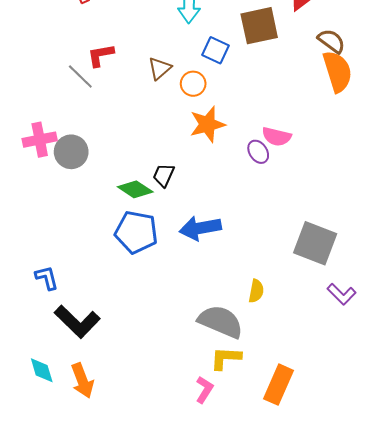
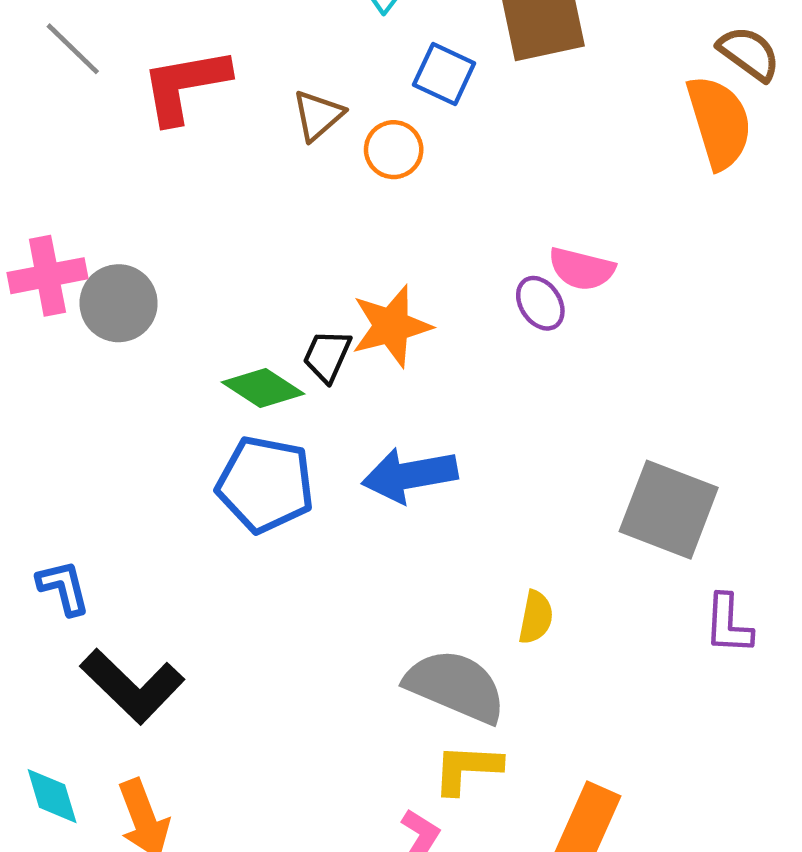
brown semicircle: (331, 41) -> (749, 53), moved
red L-shape: (101, 55) -> (185, 85), size x1.5
gray line: (80, 77) -> (73, 49), moved
orange star: (207, 124) -> (391, 326), moved
purple L-shape: (342, 294) -> (728, 624), turned 48

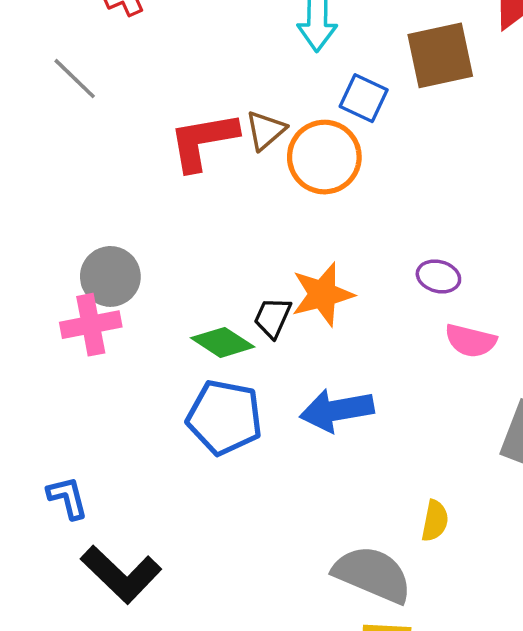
red L-shape: (185, 85) -> (203, 141), moved
orange circle: (394, 150) -> (324, 157), size x1.6
pink semicircle: (582, 269) -> (471, 341), moved
pink cross: (47, 276) -> (91, 325), moved
purple ellipse: (540, 303) -> (438, 276), turned -42

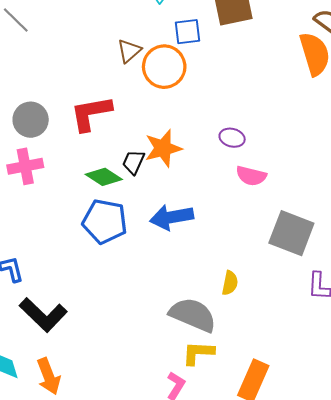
blue square: (364, 98) -> (187, 32), turned -32
red L-shape: (203, 141) -> (91, 113), moved
gray circle: (110, 276) -> (31, 120), moved

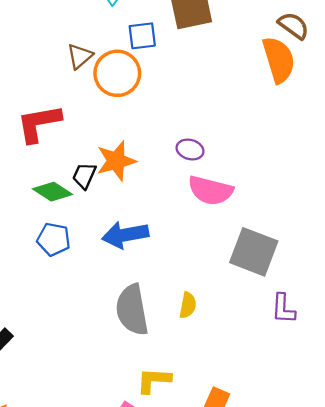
pink semicircle: (251, 176) -> (211, 190), size x1.4
blue pentagon: (105, 221) -> (54, 239), size x0.7
gray semicircle: (193, 315) -> (132, 310), moved, turned -123

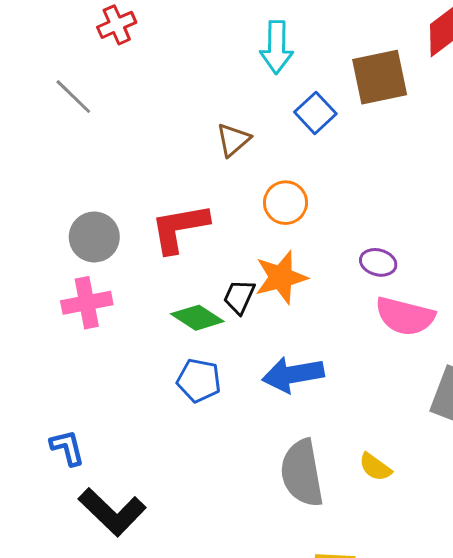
blue square: (142, 36) -> (315, 113), turned -36
orange circle: (117, 73) -> (286, 203), moved, size x0.7
yellow semicircle: (188, 305) -> (375, 467), turned 115

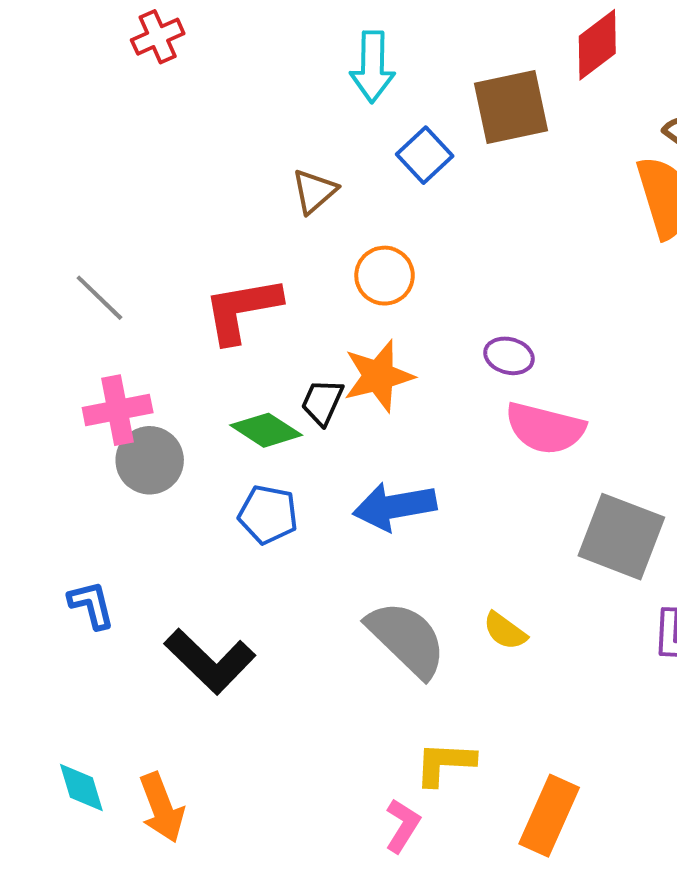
gray line: (73, 97) -> (99, 298), moved
gray circle: (94, 237) -> (150, 460), moved
gray semicircle: (302, 473) -> (407, 639), turned 144
black L-shape: (112, 512) -> (210, 661), moved

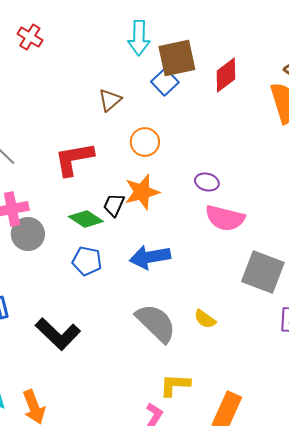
red cross: (158, 37) -> (30, 37), moved, turned -35
red diamond: (597, 45) -> (226, 75), moved
brown square: (511, 107) -> (177, 58), moved

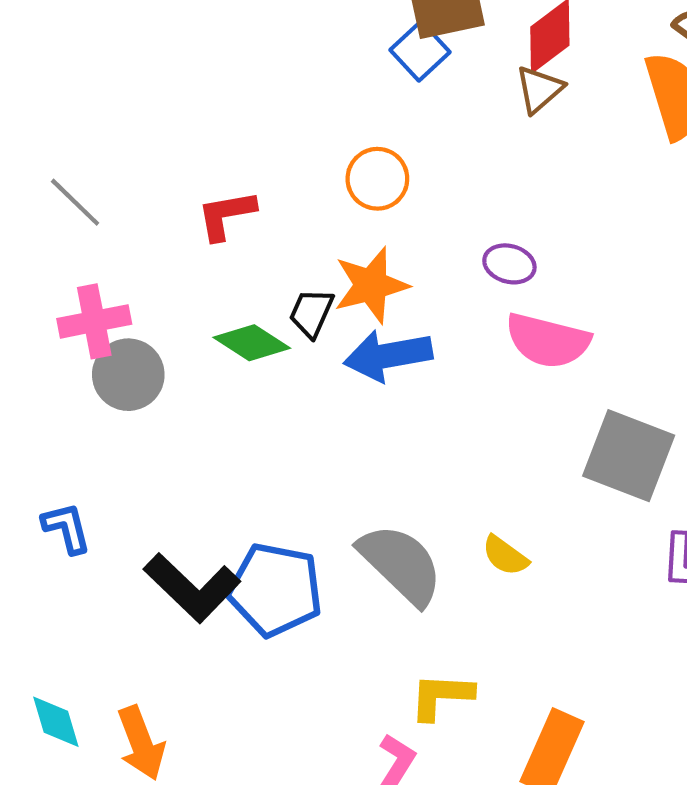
brown triangle: (110, 100) -> (539, 89), moved
red L-shape: (74, 159) -> (226, 215), size x0.7
blue arrow: (150, 257) -> (388, 355), moved
blue pentagon: (87, 261) -> (275, 590), moved, size x1.5

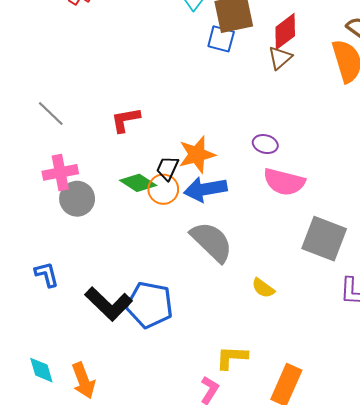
blue square: (420, 51) -> (221, 39), turned -32
orange circle: (377, 179) -> (163, 189), moved
gray semicircle: (401, 564) -> (212, 242), moved

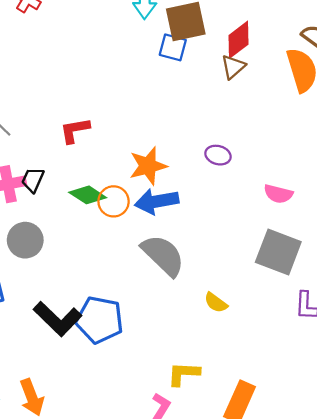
black trapezoid: (167, 168) -> (33, 180), moved
pink semicircle: (284, 182) -> (278, 194), moved, size x0.7
gray circle: (77, 199) -> (25, 240), moved

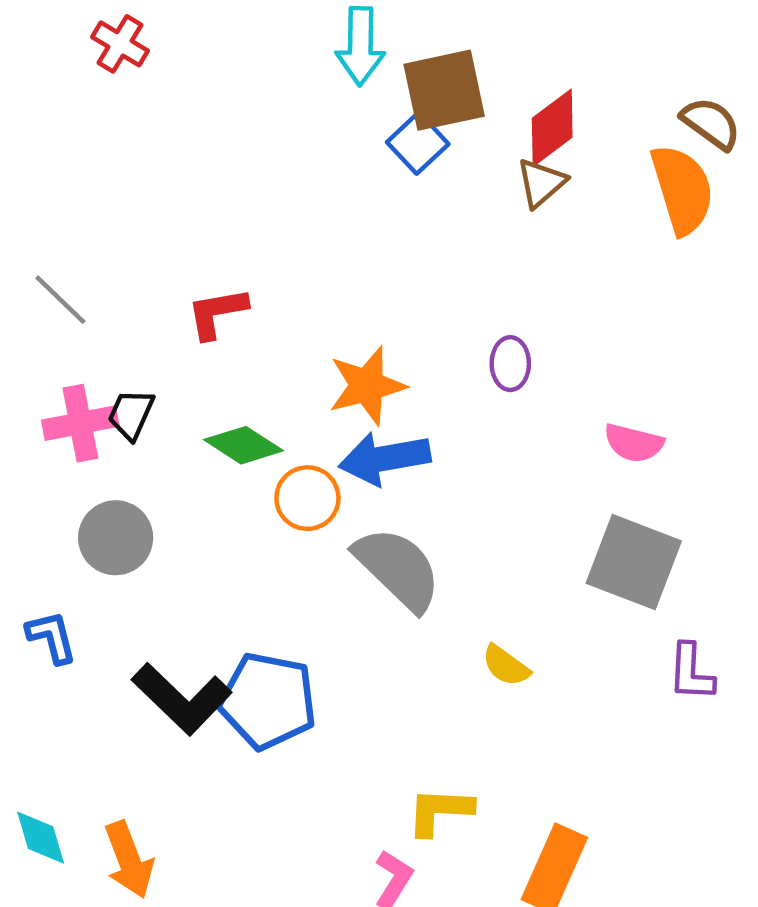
blue square: (173, 47) -> (418, 143), turned 32
purple ellipse: (218, 155) -> (510, 364), turned 75
orange circle: (114, 201) -> (307, 498), moved

